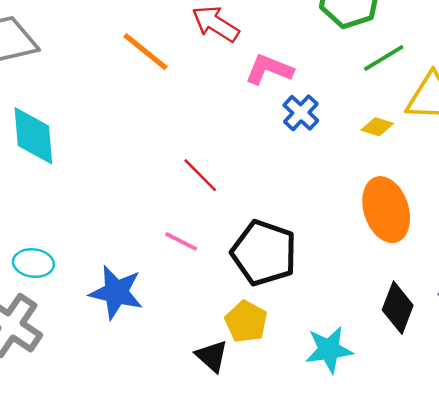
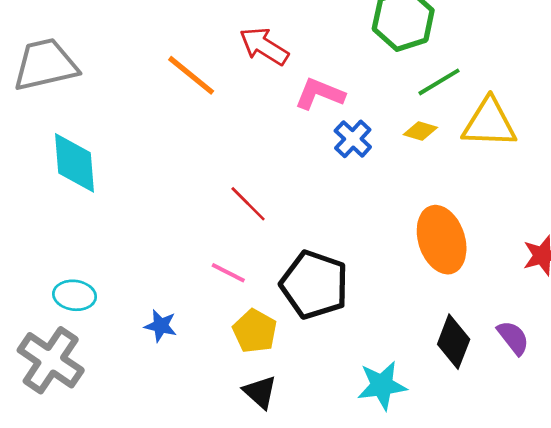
yellow diamond: (377, 127) -> (420, 131), moved
blue star: (116, 292) -> (161, 326), size x0.6
yellow pentagon: (246, 322) -> (255, 331), moved

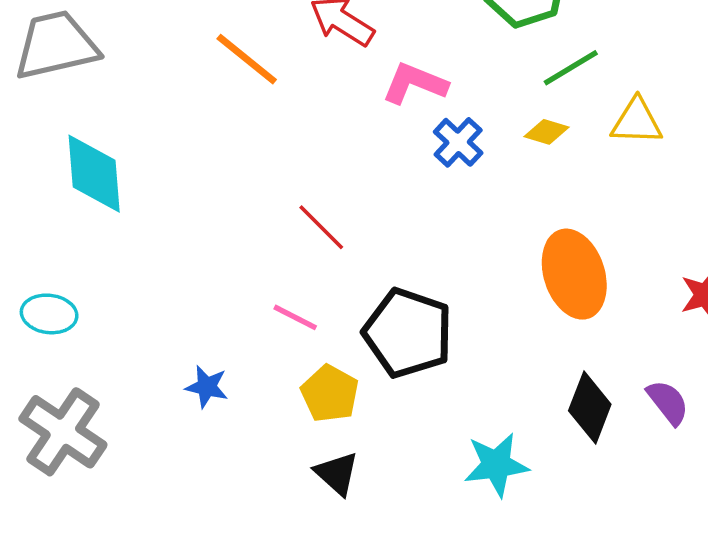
yellow triangle: (489, 123) -> (637, 122), size x0.7
cyan ellipse: (75, 295) -> (49, 314), moved

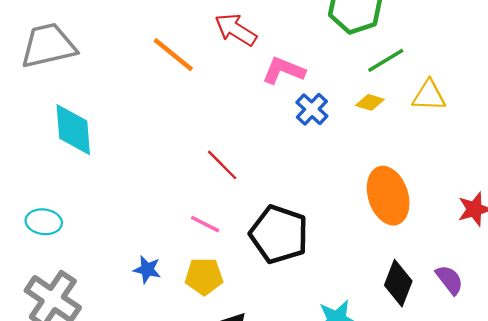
yellow pentagon: (330, 394) -> (204, 276), moved, turned -30

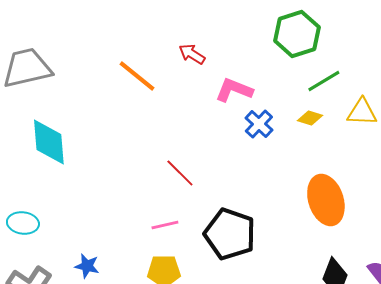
red arrow: (236, 30) -> (192, 54), size x0.7
pink line: (205, 224) -> (165, 225), turned -40
blue star: (147, 269) -> (87, 266), moved

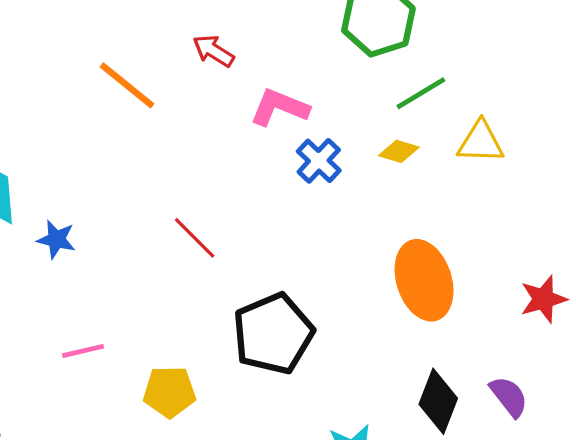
pink line: (165, 225) -> (83, 351), moved
black pentagon: (230, 234) -> (273, 334), turned 30
blue star: (87, 266) -> (56, 239), moved

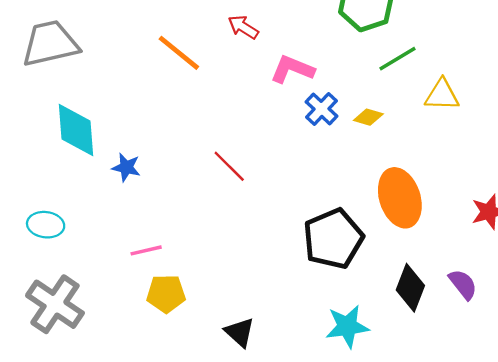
yellow diamond: (399, 151) -> (368, 117), moved
black pentagon: (273, 334) -> (333, 239), moved
yellow pentagon: (169, 392) -> (166, 294), moved

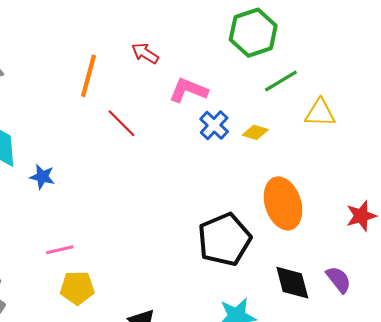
orange line: (179, 53) -> (89, 76), turned 66
red line: (229, 166) -> (121, 123), moved
black diamond: (410, 288) -> (292, 283), turned -36

